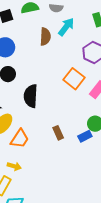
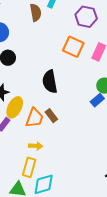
black semicircle: (31, 96) -> (50, 82), moved
brown rectangle: (58, 133) -> (51, 116), moved

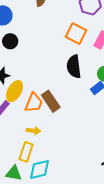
black semicircle: (50, 82) -> (74, 67), moved
brown rectangle: (51, 116) -> (51, 101), size x1.5

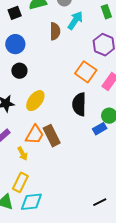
yellow ellipse: (14, 91) -> (35, 101), moved
yellow arrow: (34, 131) -> (23, 154), moved, turned 48

